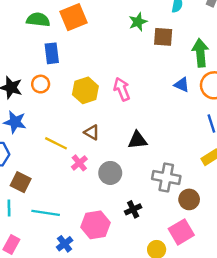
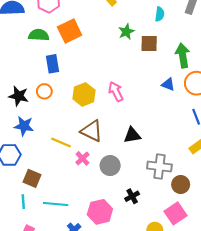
brown triangle: (92, 132) -> (92, 131), size x1.6

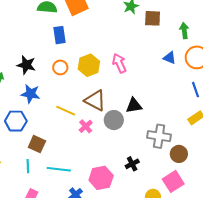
green arrow: (183, 55) -> (184, 31), size x0.7
orange circle: (44, 91) -> (60, 67), moved
gray circle: (110, 166) -> (114, 120), moved

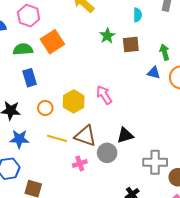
blue rectangle: (60, 35) -> (30, 78), moved
blue triangle: (169, 58) -> (154, 73), moved
yellow line: (66, 111) -> (57, 138), moved
pink cross: (86, 126) -> (80, 163), turned 32

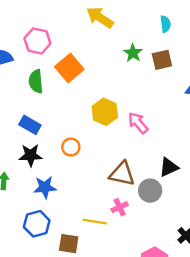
green semicircle: (23, 49) -> (36, 81), turned -84
blue rectangle: (30, 78) -> (30, 125), moved, turned -36
yellow hexagon: (74, 101) -> (105, 112), moved
yellow line: (57, 138) -> (95, 222), moved

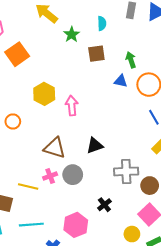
green star: (133, 53) -> (72, 34), moved
pink arrow: (138, 123) -> (72, 106), turned 30
gray circle: (150, 191) -> (73, 175), moved

